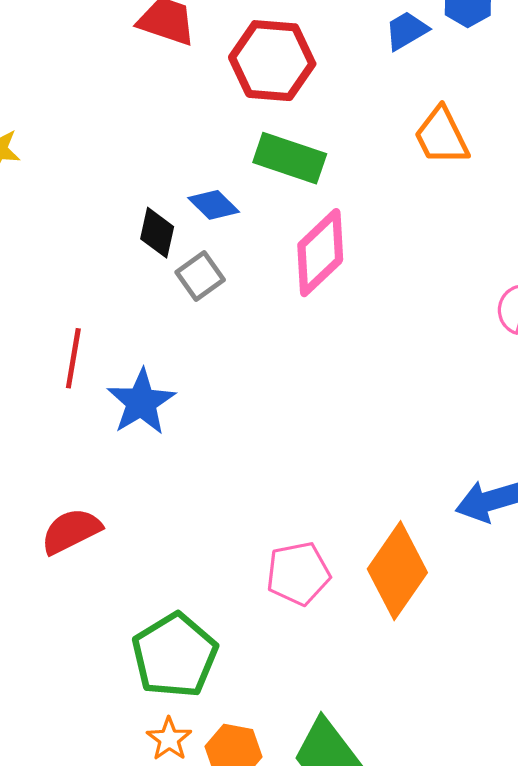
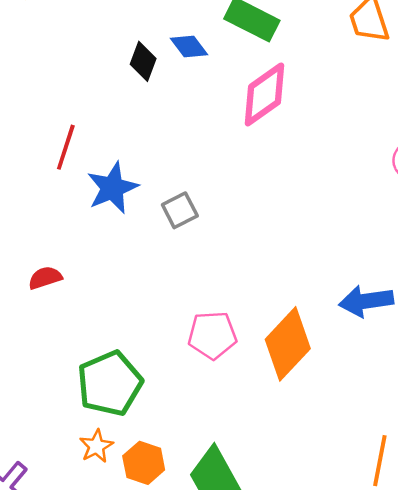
gray square: (200, 276) -> (180, 210), moved
red semicircle: (71, 531) -> (45, 278), size x0.7

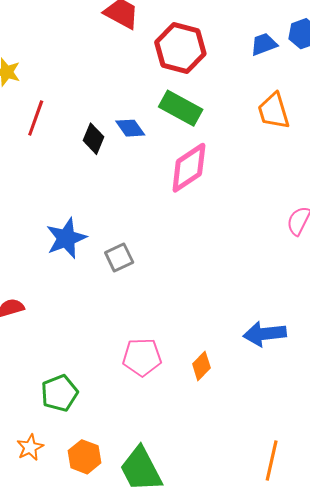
red line: (66, 147) -> (36, 118), moved
orange diamond: (288, 344) -> (201, 366), size x0.5
green pentagon: (110, 383) -> (59, 393), size x0.7
orange star: (96, 446) -> (30, 447), moved

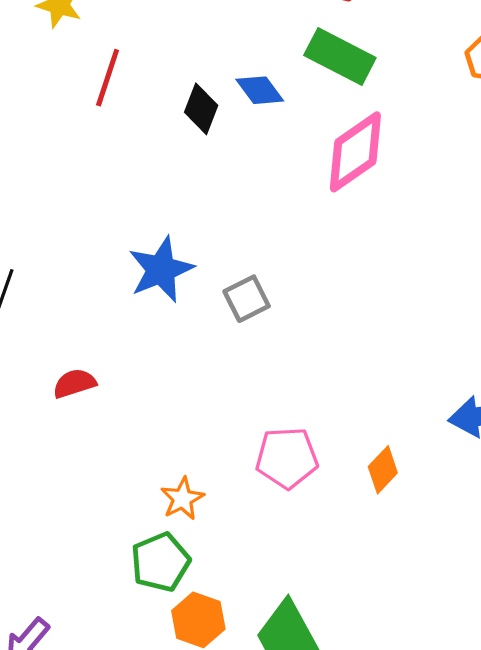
green pentagon: (59, 393) -> (160, 562), moved
orange star: (30, 447) -> (182, 499), moved

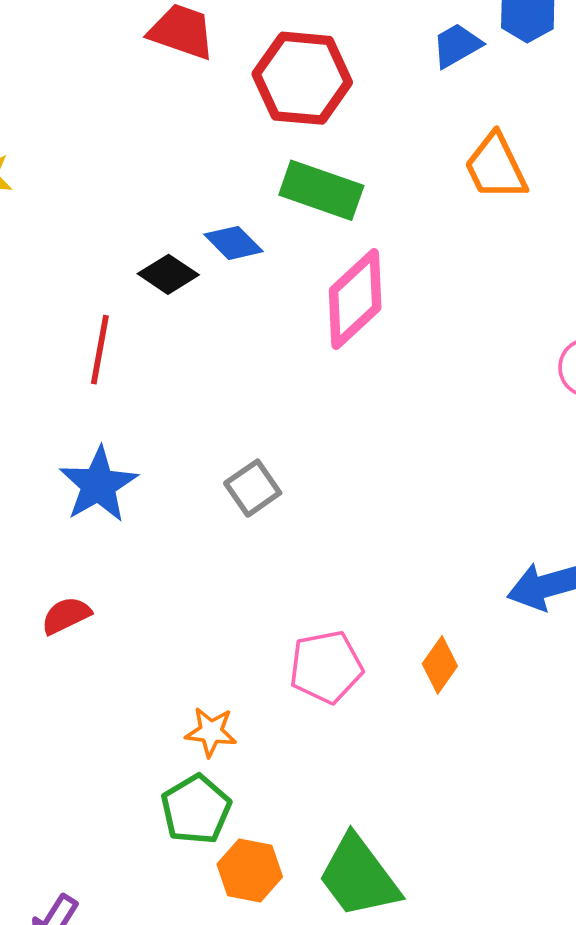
red line: (108, 78) -> (100, 350), moved
black diamond: (201, 109) -> (168, 274), turned -69
blue star: (161, 270) -> (98, 485), moved
orange star: (182, 499) -> (211, 732), turned -30

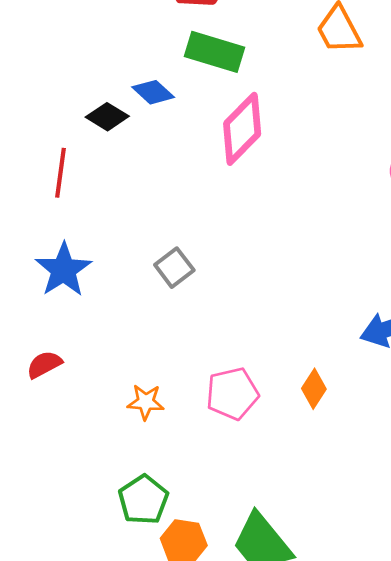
orange star: (211, 732) -> (146, 402), moved

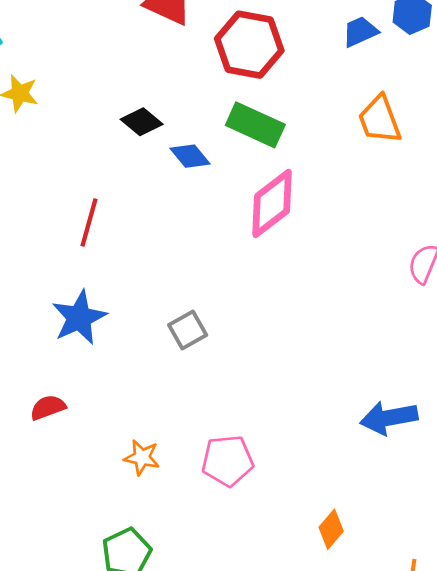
black diamond: (107, 117) -> (142, 122), moved
orange diamond: (314, 389) -> (331, 529), moved

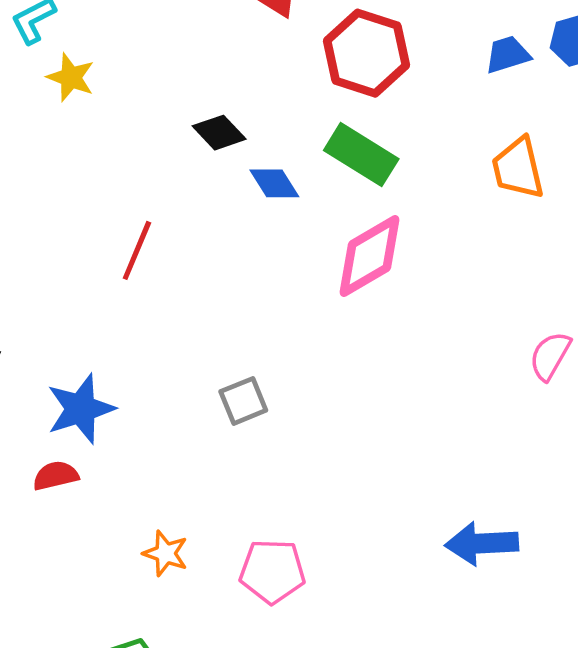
blue star: (79, 318) -> (81, 409), moved

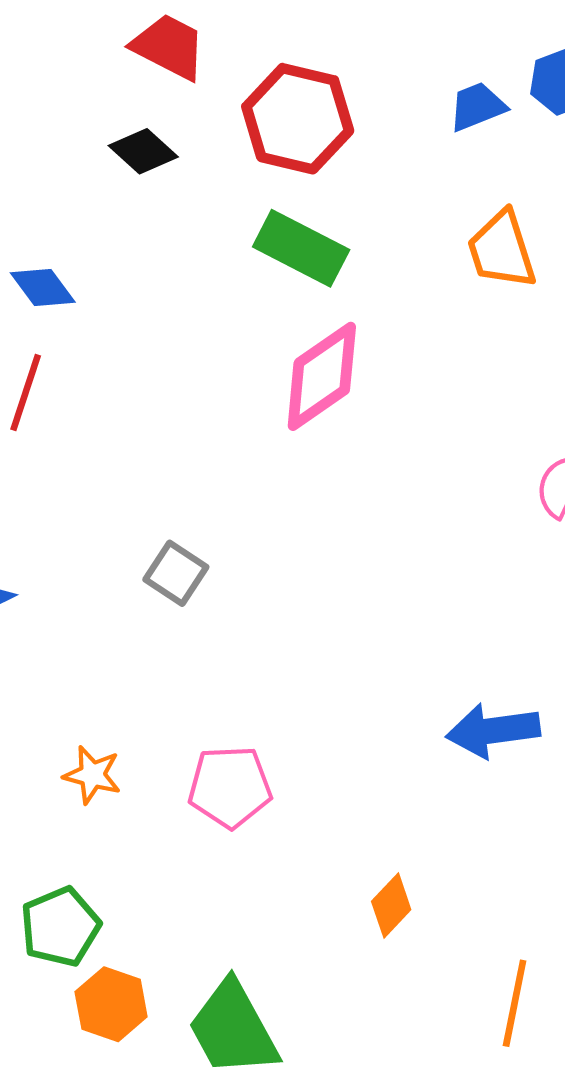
black diamond: (219, 133) -> (143, 151), moved
blue diamond: (274, 183) -> (43, 288), moved
gray square: (243, 401) -> (176, 573), turned -30

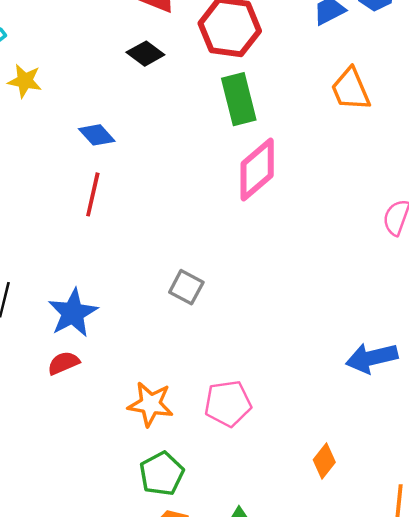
green rectangle: (301, 248) -> (239, 99), turned 54
orange star: (92, 775) -> (150, 404), size x1.4
green pentagon: (60, 927) -> (162, 474), moved

